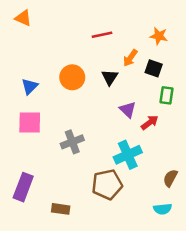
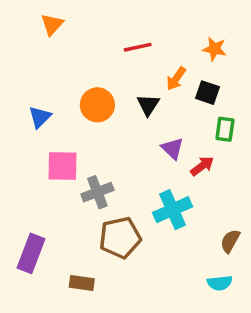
orange triangle: (23, 18) -> (52, 24), moved, turned 48
pink square: (30, 122) -> (62, 166), moved
brown pentagon: (107, 184) -> (120, 238), moved

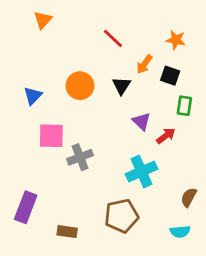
red line: (138, 47) -> (113, 38), turned 55
brown pentagon: (120, 238) -> (121, 216), moved

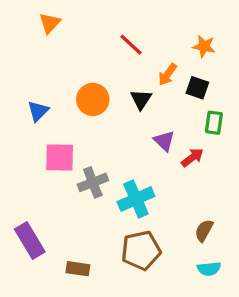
cyan cross: (142, 172) -> (136, 199), moved
brown semicircle: (189, 197) -> (204, 231), moved
purple rectangle: (26, 207) -> (30, 240), turned -52

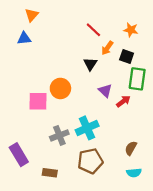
red line: (131, 45) -> (93, 30), moved
orange circle: (93, 99) -> (60, 88), moved
blue triangle: (38, 111) -> (24, 38), moved, turned 40
green rectangle: (214, 123) -> (137, 79), size x1.5
gray cross: (93, 182) -> (59, 135), moved

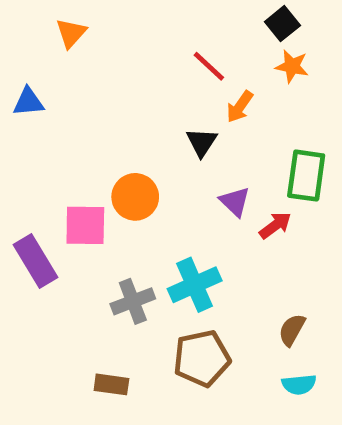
blue triangle: (24, 38) -> (28, 102), moved
black square: (127, 56) -> (282, 24), moved, turned 32
purple rectangle: (19, 155) -> (35, 261), moved

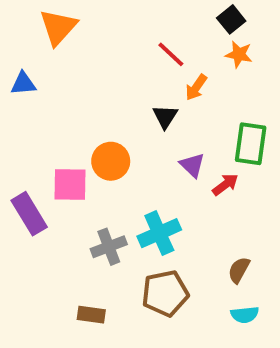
orange triangle: (71, 33) -> (58, 27), size x1.5

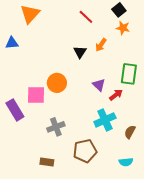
red line: (171, 54) -> (86, 17), moved
black triangle: (165, 117) -> (80, 52), moved
cyan cross: (159, 233) -> (105, 120), moved
brown semicircle: (239, 270) -> (130, 132), moved

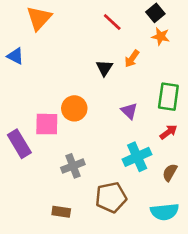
blue triangle: (12, 43) -> (15, 56), turned 32
red arrow: (116, 95) -> (168, 132), moved
cyan semicircle: (126, 162) -> (165, 212), size x1.5

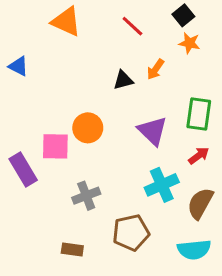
orange triangle: (39, 18) -> (66, 22), moved, turned -48
black triangle: (104, 68) -> (123, 80), turned 42
purple triangle: (129, 111) -> (152, 131), size x1.5
brown semicircle: (170, 173) -> (200, 203), size x1.5

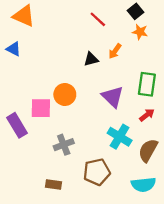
orange triangle: (66, 22) -> (24, 16), moved
cyan cross: (162, 185) -> (120, 137), turned -35

